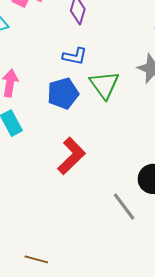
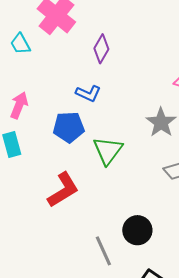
green triangle: (104, 85) -> (108, 151), moved

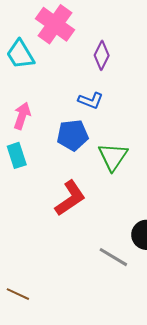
cyan trapezoid: (20, 44) -> (20, 54), size x1.4
gray line: (103, 251) -> (113, 257), turned -32

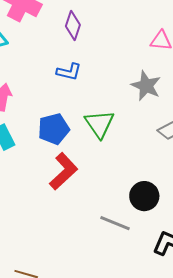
blue pentagon: (73, 135) -> (54, 129), moved

